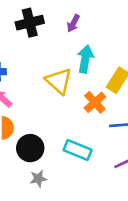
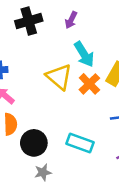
cyan arrow: (85, 59) -> (84, 54), turned 140
orange cross: (95, 102) -> (89, 84), moved

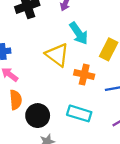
orange cross: (89, 84) -> (84, 75), moved, turned -30

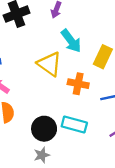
black circle: (38, 116) -> (44, 129), moved

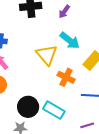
cyan arrow: (71, 41) -> (70, 41), turned -30

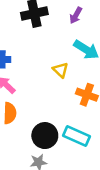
yellow triangle: (47, 55) -> (60, 70), size x0.6

